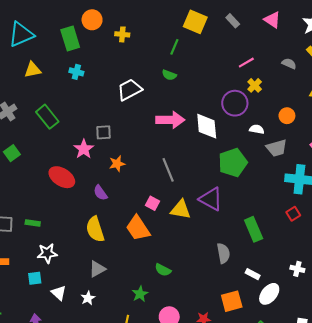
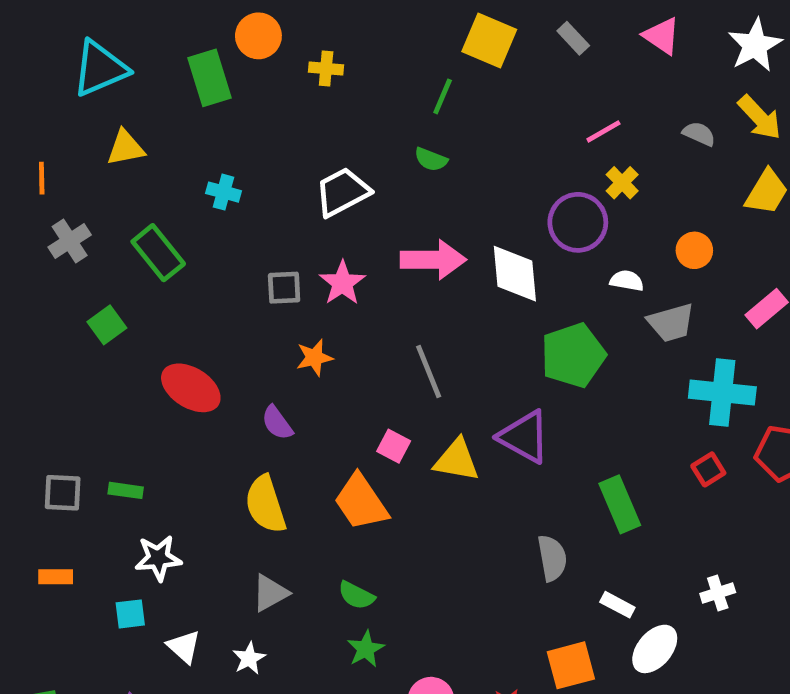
cyan cross: (76, 72) -> (223, 192), moved
pink star: (84, 149) -> (342, 283), moved
green square: (12, 153) -> (107, 325), moved
white cross: (297, 269) -> (718, 593), turned -32
green semicircle: (163, 270) -> (356, 595), moved

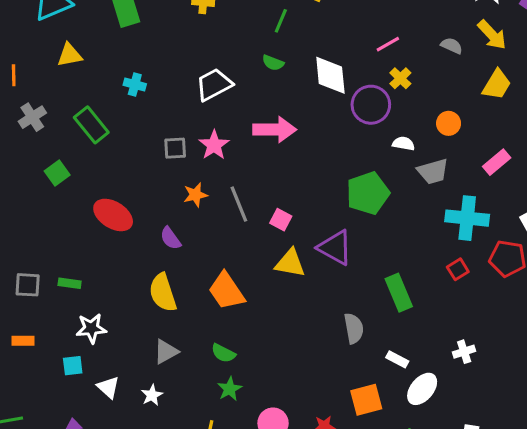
white diamond: (515, 274) -> (330, 75), moved
gray line: (429, 372) -> (239, 204), moved
pink square: (394, 446) -> (281, 220), moved

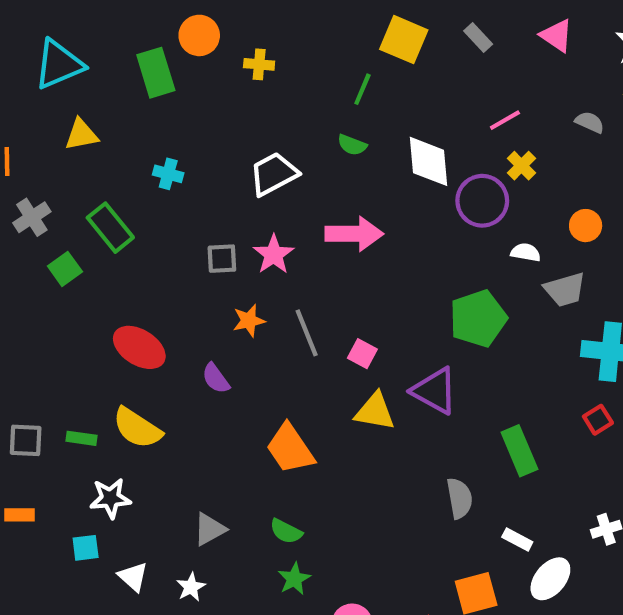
green square: (57, 173) -> (65, 269), moved
yellow semicircle: (163, 293) -> (137, 428), moved, turned -39

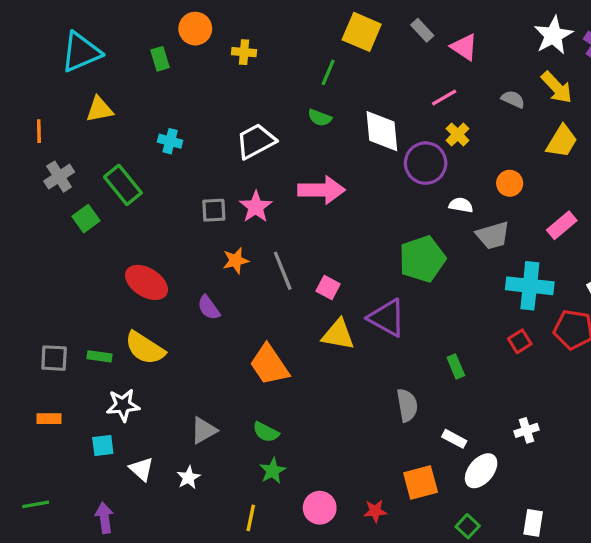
pink triangle: (557, 35) -> (464, 47), moved
green rectangle: (156, 73) -> (160, 59), size x0.6
green rectangle: (519, 451) -> (456, 367), size x0.6

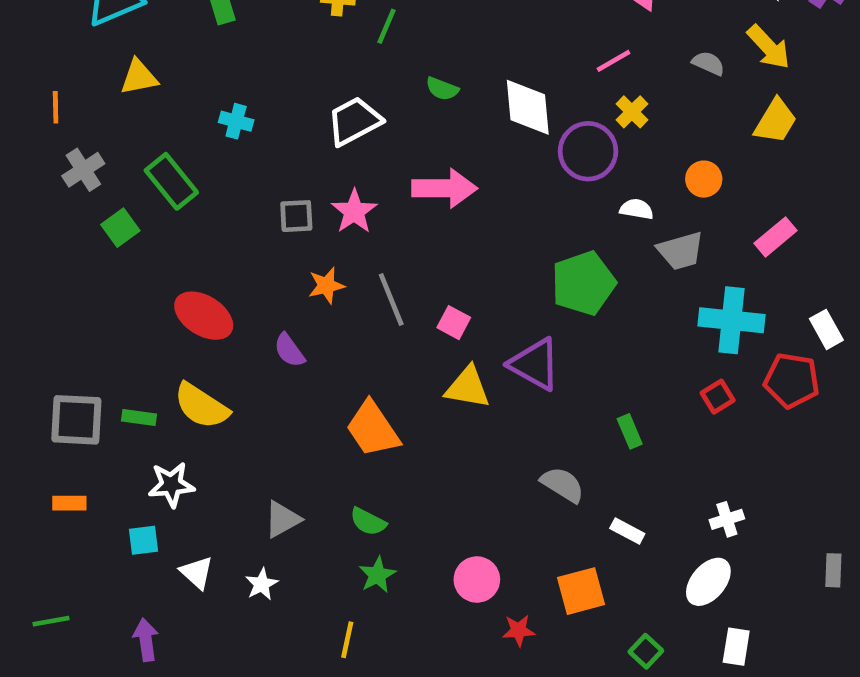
green line: (328, 72) -> (387, 26), moved
gray square: (54, 358) -> (76, 420), size x1.4
gray semicircle: (407, 405) -> (563, 485), turned -48
white ellipse: (481, 471) -> (708, 582), moved
pink circle: (320, 508) -> (477, 580), moved

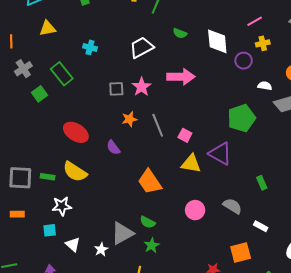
yellow cross: (632, 112) -> (263, 43), turned 32
purple circle: (588, 151) -> (244, 61), size x0.7
gray triangle: (282, 519) -> (122, 233), moved, size x1.4
pink circle: (477, 580) -> (195, 210), moved

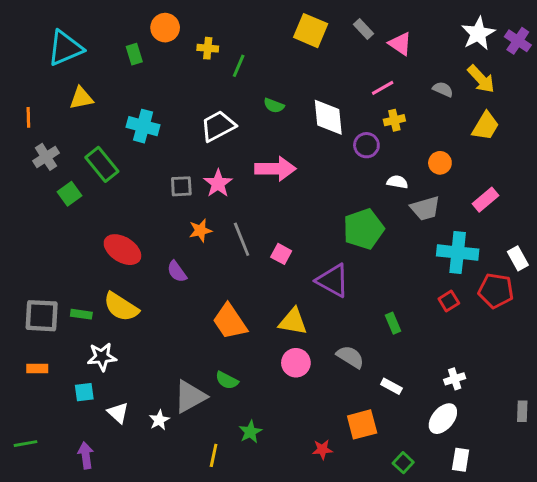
cyan cross: (90, 47) -> (143, 126), size x1.5
yellow triangle: (191, 164) -> (293, 322), moved
green star: (152, 245) -> (250, 432), moved

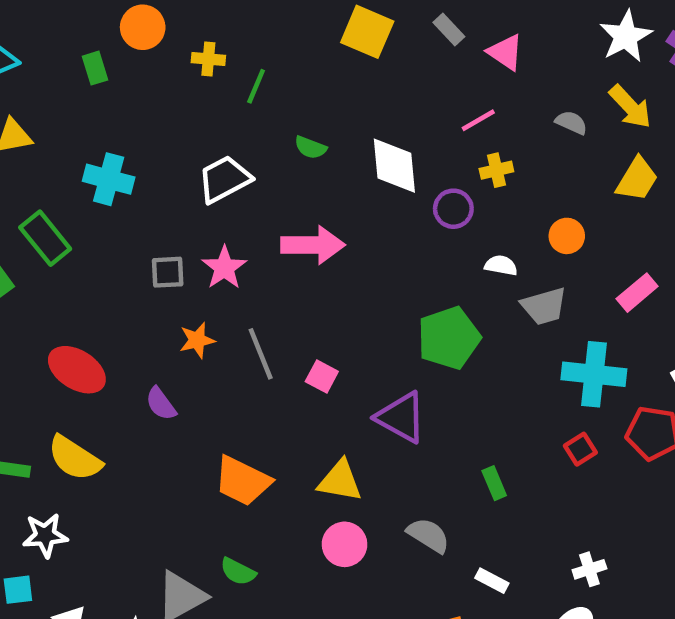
orange trapezoid: (230, 322) -> (242, 481), turned -30

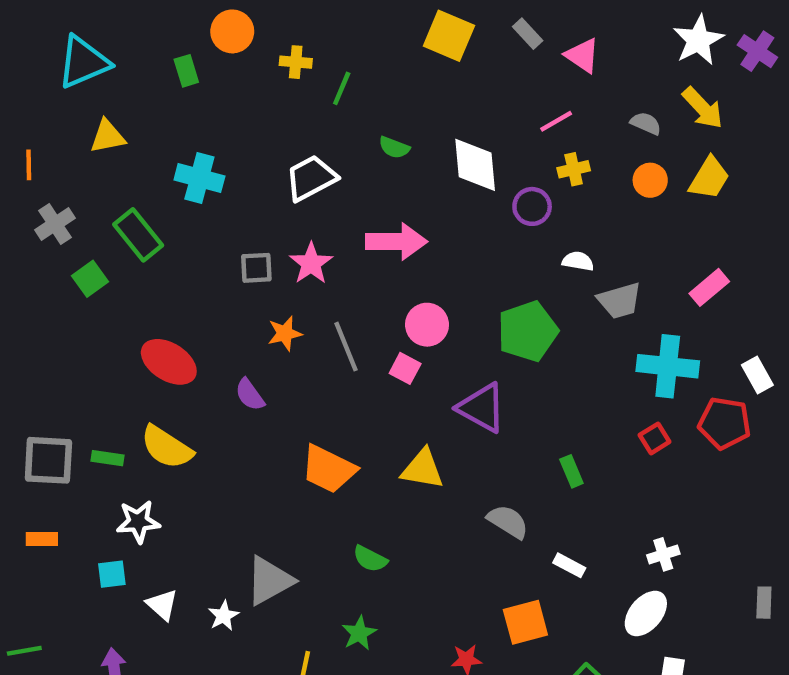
orange circle: (567, 236) -> (650, 180), moved
pink circle: (345, 544) -> (427, 325), moved
green semicircle: (238, 572) -> (370, 559), moved

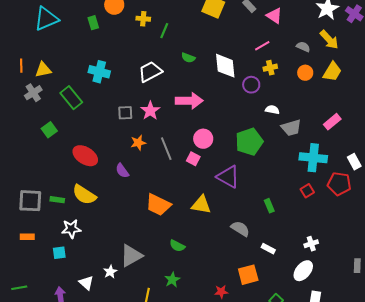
yellow triangle: (108, 136) -> (43, 70), moved
green square: (90, 279) -> (49, 130), moved
white triangle: (162, 605) -> (86, 283), moved

